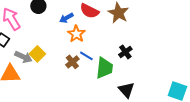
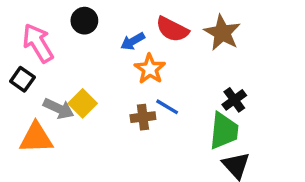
brown cross: (72, 62) -> (143, 117), turned 32
green trapezoid: (104, 68) -> (224, 131), moved

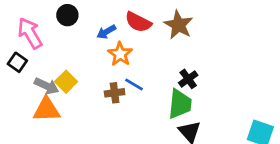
orange triangle: (36, 138) -> (47, 110), moved

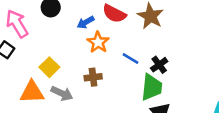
blue line: (134, 85) -> (130, 58), moved
gray arrow: (47, 86) -> (62, 93), moved

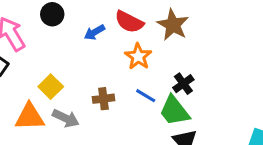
orange star: (98, 42) -> (138, 56), moved
blue line: (130, 58) -> (146, 96), moved
green trapezoid: (152, 87) -> (174, 111), turned 136

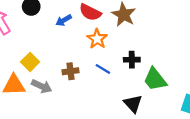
black cross: (183, 84) -> (132, 60), turned 35
green trapezoid: (174, 111) -> (155, 79), moved

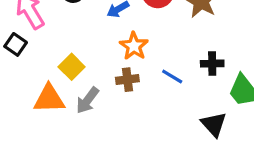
orange star: (97, 39) -> (134, 46), moved
gray arrow: (42, 86) -> (87, 100), turned 102

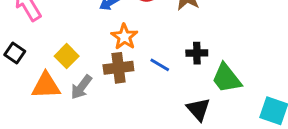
black square: (16, 44) -> (15, 53), moved
brown cross: (127, 80) -> (118, 68), size x1.4

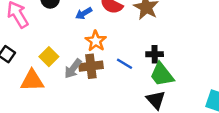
green trapezoid: (226, 78) -> (162, 75), moved
gray arrow: (81, 87) -> (73, 69), moved

